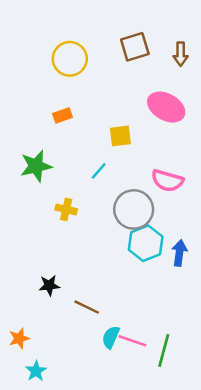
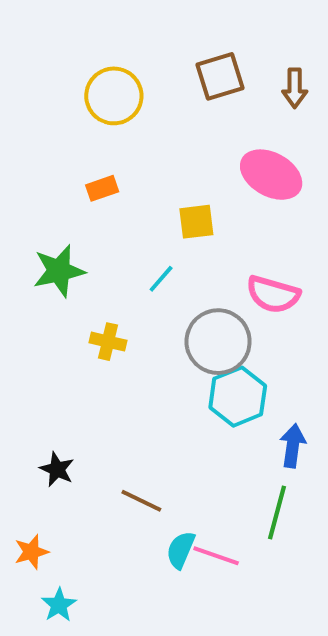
blue arrow: (179, 253) -> (293, 446), moved
black star: (49, 285) -> (57, 469), moved, turned 30
green line: (164, 350) -> (277, 513), moved

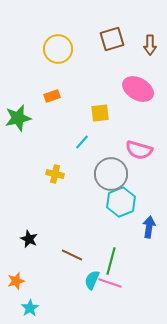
green star: (59, 271) -> (18, 118), moved
green line: (277, 513) -> (111, 261), moved

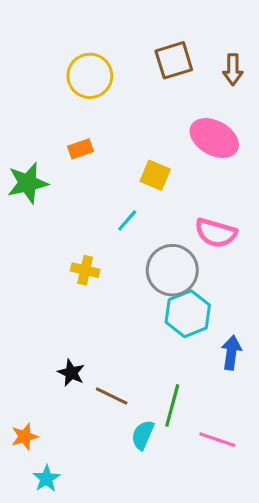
yellow square: (100, 113) -> (155, 175), turned 30
black star: (29, 239) -> (71, 373), moved
pink line: (110, 283) -> (217, 440), moved

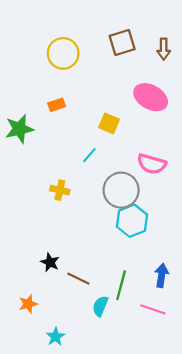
blue arrow: (231, 353) -> (162, 275), moved
orange star: (25, 437) -> (28, 304), moved
cyan star: (46, 478) -> (55, 337), moved

